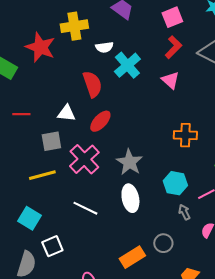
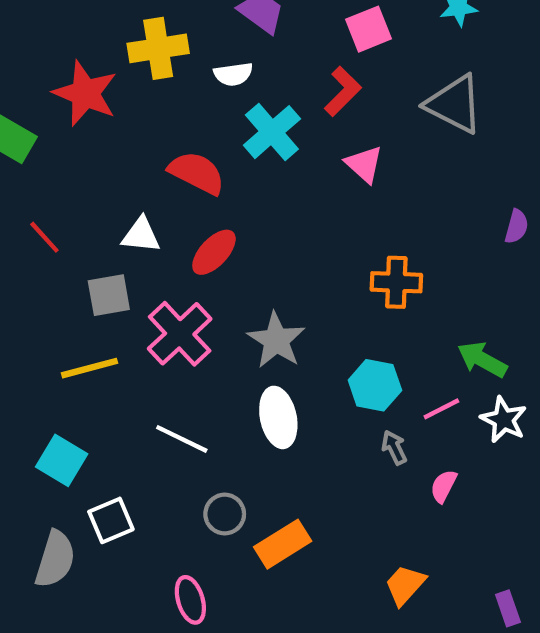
white semicircle: (104, 47) -> (233, 74), moved
red L-shape: (173, 47) -> (343, 91), moved
red semicircle: (92, 84) -> (197, 173), turned -44
red line: (21, 114) -> (44, 237), turned 48
gray circle: (163, 243) -> (225, 514), moved

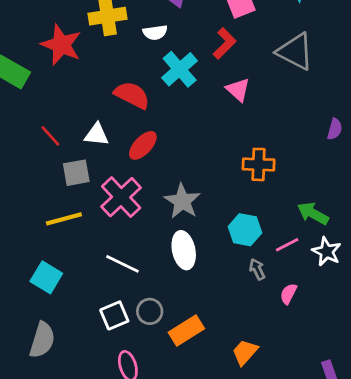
red line: (44, 237) -> (50, 136), moved
white square: (111, 520) -> (114, 315), moved
orange trapezoid: (405, 585) -> (245, 352), moved

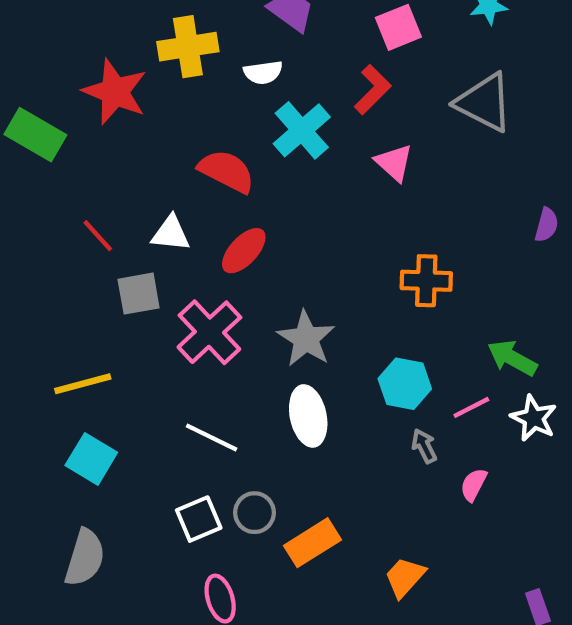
yellow line: (64, 219) -> (83, 384), moved

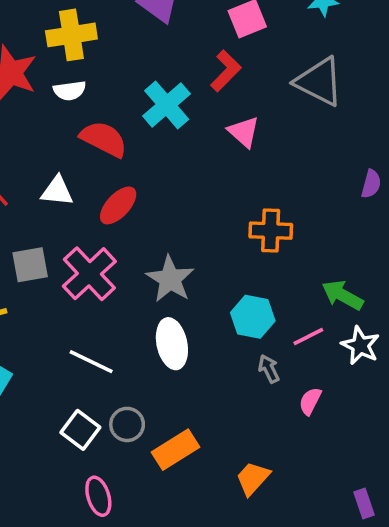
white semicircle: (263, 72) -> (70, 91), moved
gray square: (139, 294) -> (30, 265), moved
white square: (199, 519) -> (80, 430), turned -30

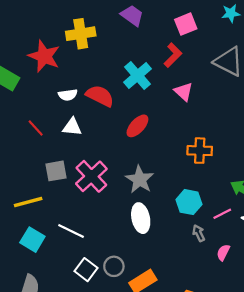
white semicircle: (70, 91) -> (68, 95), moved
red ellipse: (118, 205) -> (137, 126), moved
white line: (91, 362) -> (71, 231), moved

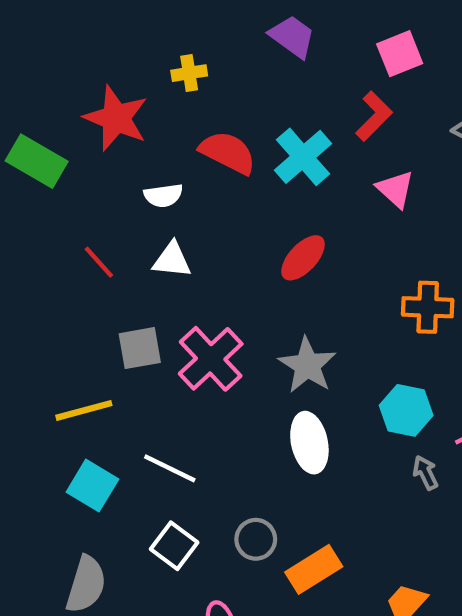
yellow cross: (81, 34) -> (189, 73), size x0.6
red semicircle: (100, 96) -> (228, 153), moved
white square: (86, 270) -> (174, 546), moved

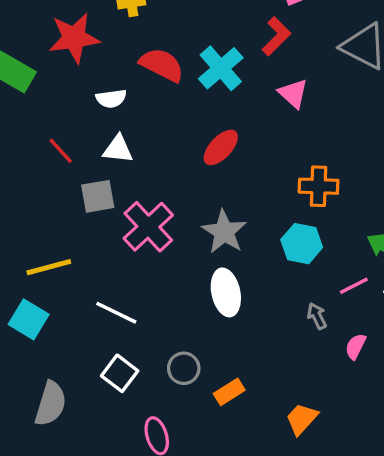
red star: (116, 118) -> (74, 38), turned -30
gray square: (140, 348) -> (98, 196), moved
cyan hexagon: (406, 410) -> (302, 244), moved
cyan square: (92, 486) -> (29, 319), moved
orange rectangle: (314, 569) -> (229, 392), size x0.7

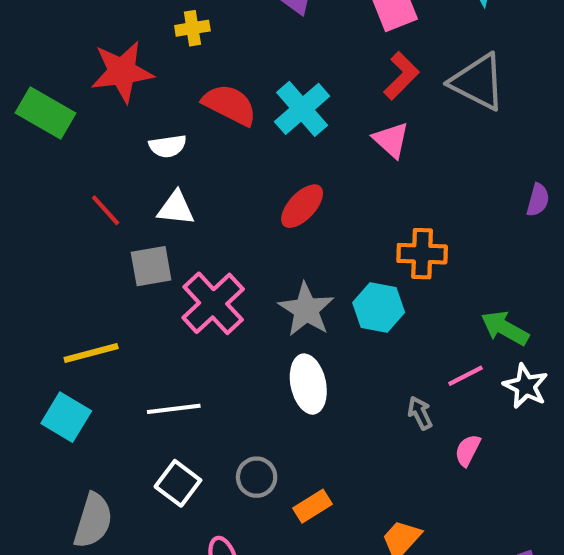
red L-shape: (276, 36) -> (401, 76), moved
cyan hexagon: (302, 244) -> (379, 307), moved
white line: (116, 313) -> (174, 409), turned -33

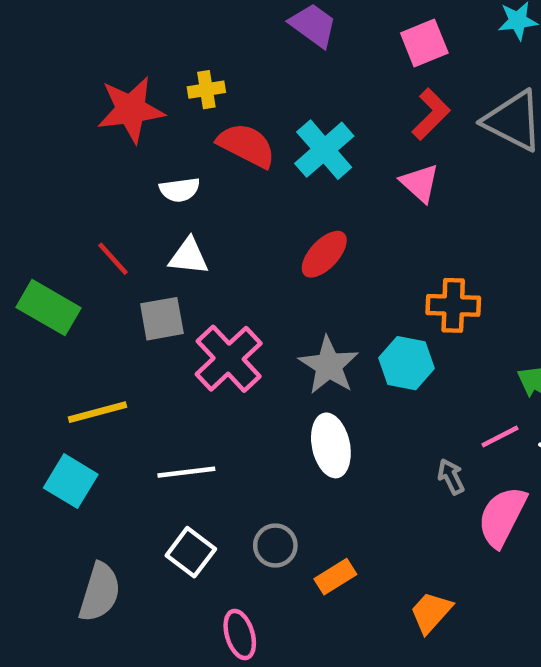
yellow cross: (192, 28) -> (206, 90), moved
green rectangle: (46, 113) -> (49, 308), moved
pink semicircle: (468, 450) -> (502, 517), size x1.8

